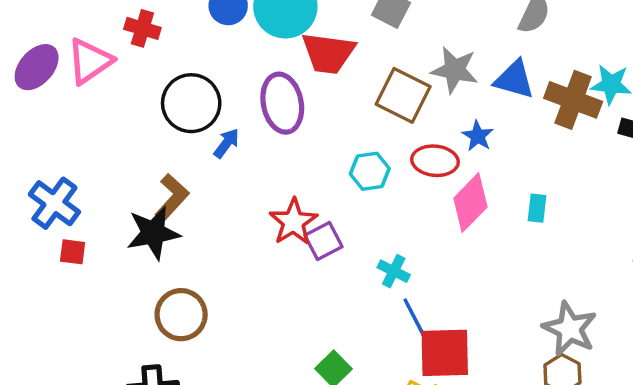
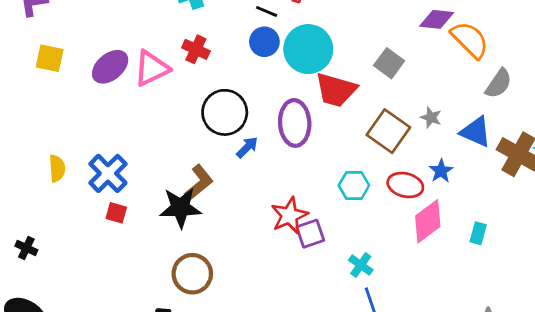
gray star: (455, 70) -> (431, 117), size x0.6

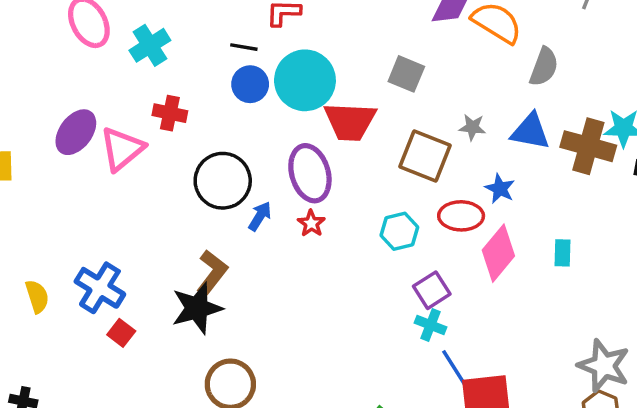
purple ellipse: (110, 67) -> (76, 132), moved
red square: (116, 213) -> (121, 333), turned 35
red star: (289, 216) -> (311, 223), moved, size x0.6
purple square: (310, 234) -> (432, 290), moved

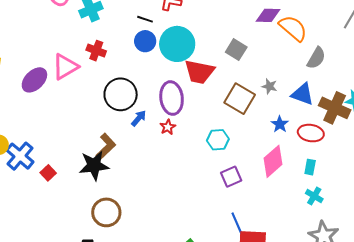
purple ellipse: (76, 132) -> (34, 80), moved
red ellipse: (461, 216) -> (311, 133), moved
blue cross: (100, 288) -> (20, 156), moved
cyan cross: (431, 325) -> (314, 196), moved

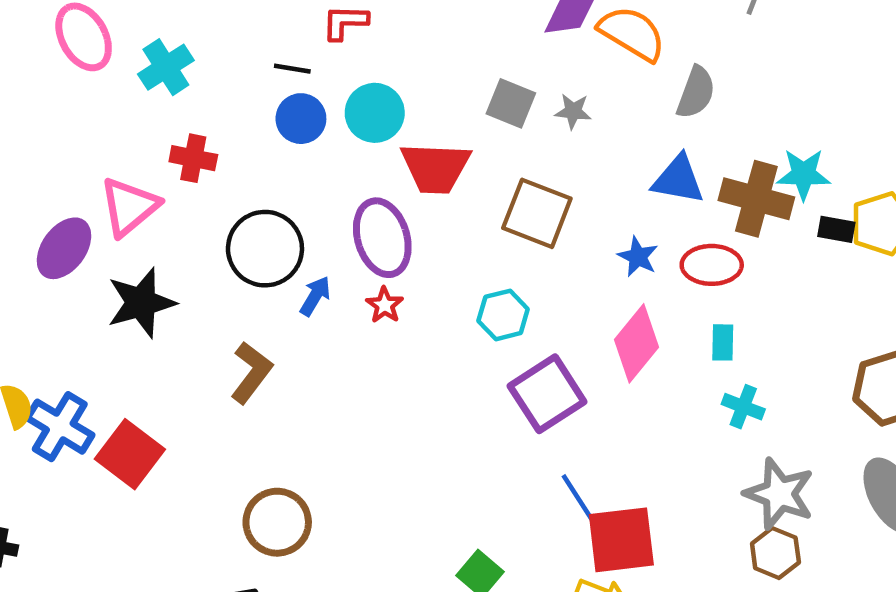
cyan circle: (177, 44) -> (375, 113), size x0.7
gray star: (269, 86) -> (573, 111), moved
black star: (94, 166) -> (141, 303), moved
red square: (48, 173) -> (130, 454), size x1.8
purple square: (231, 177) -> (547, 394), size x1.5

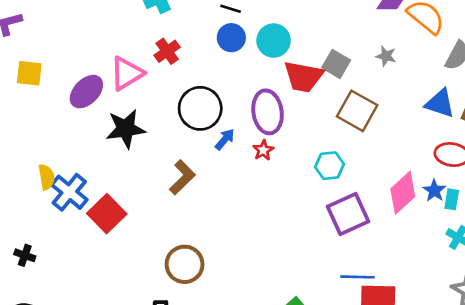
gray square: (511, 103) -> (336, 64), moved
red cross: (193, 158) -> (167, 51), turned 35
blue star: (638, 257) -> (434, 191), moved
blue line: (579, 500) -> (358, 277), turned -64

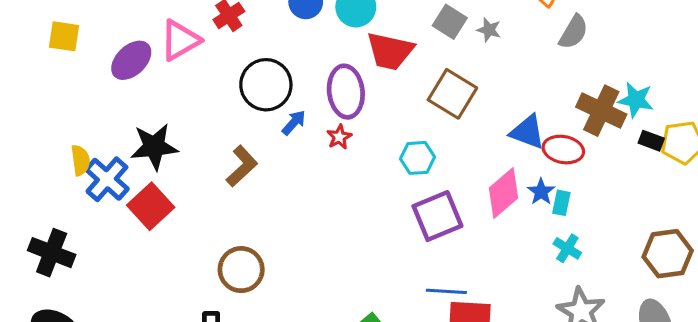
gray square: (336, 64) -> (450, 22), moved
blue triangle: (440, 103) -> (527, 132), moved
black star: (126, 129) -> (154, 147), moved
black cross: (25, 255) -> (52, 253), size x1.8

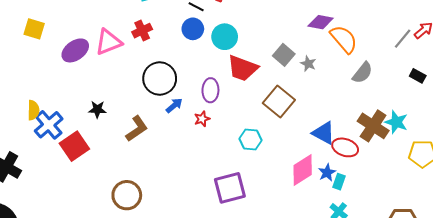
purple ellipse: (346, 92) -> (210, 90), size x0.7
black rectangle: (651, 141) -> (418, 76), moved
black star: (154, 147) -> (97, 109), moved, size x0.6
purple square: (437, 216) -> (230, 188), moved

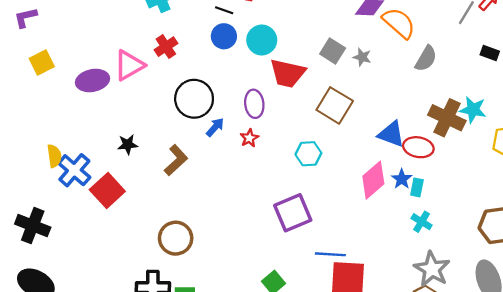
yellow square: (34, 29) -> (42, 62), turned -35
purple ellipse: (75, 50) -> (92, 80), turned 32

